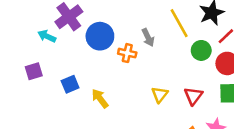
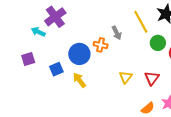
blue circle: (100, 36) -> (79, 54), moved

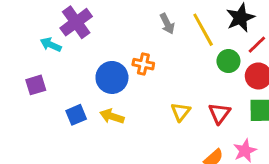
gray arrow: (117, 33) -> (167, 24), moved
blue square: (56, 69) -> (76, 115), moved
yellow arrow: (79, 80) -> (112, 116), turned -35

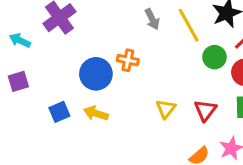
cyan arrow: (51, 45) -> (20, 40), moved

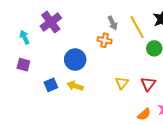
cyan arrow: (20, 40) -> (24, 37), turned 40
orange cross: (128, 60) -> (105, 40), moved
purple square: (18, 81) -> (23, 65), turned 32

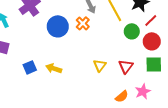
orange cross: (105, 40) -> (83, 23), turned 32
blue circle: (75, 60) -> (58, 26), moved

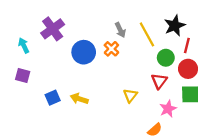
red line: (151, 20) -> (187, 46), turned -32
red triangle: (126, 66) -> (159, 81), moved
pink star: (143, 91) -> (168, 109), moved

